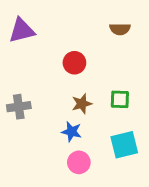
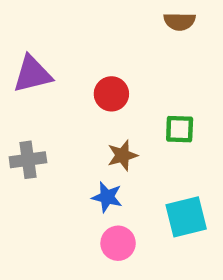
brown semicircle: (120, 29) -> (180, 21), moved
purple triangle: (22, 30) -> (32, 74), moved
green square: (120, 99) -> (180, 129), moved

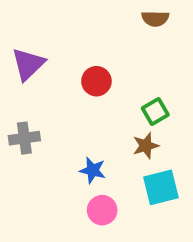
purple triangle: (32, 74) -> (28, 64), turned -30
green square: (180, 129) -> (155, 112), turned -32
brown star: (122, 155) -> (146, 146), moved

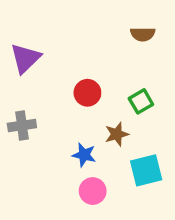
brown semicircle: (155, 19) -> (143, 34), moved
red circle: (96, 81) -> (87, 93), moved
brown star: (146, 146) -> (117, 134), moved

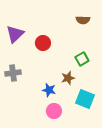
red circle: (87, 93) -> (43, 43), moved
cyan square: (146, 170) -> (85, 99), turned 36

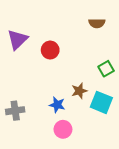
green square: (82, 59) -> (106, 69), moved
gray cross: (13, 73) -> (15, 111), moved
cyan square: (85, 99) -> (101, 102), moved

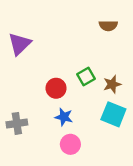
red circle: (50, 50) -> (56, 88), moved
green square: (106, 69) -> (86, 76), moved
brown star: (79, 91) -> (112, 84), moved

